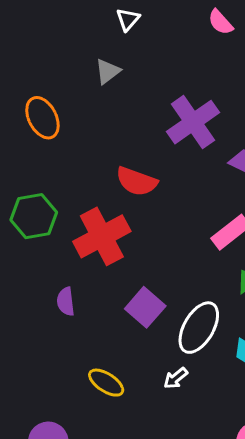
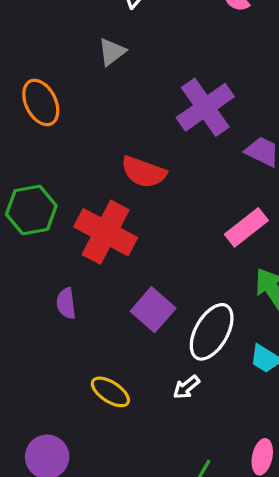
red cross: (102, 236) -> (106, 232), turned -34

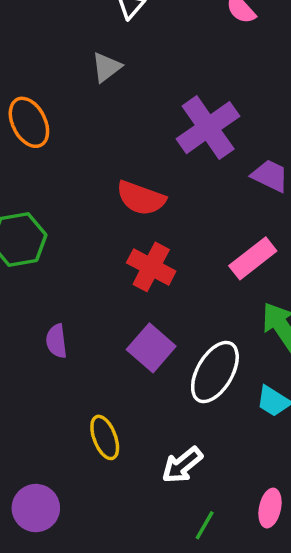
red cross: (106, 232) -> (151, 267), moved, size x0.7
white arrow: (186, 387) -> (182, 465), moved, size x1.4
yellow ellipse: (110, 392) -> (105, 437), turned 36

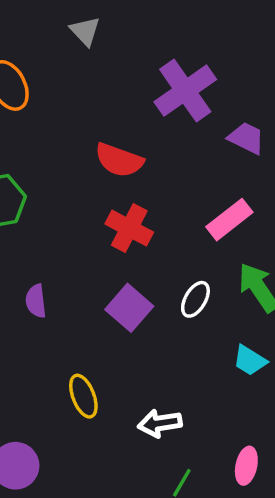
gray triangle: (106, 67) -> (85, 31), turned -36
white ellipse: (215, 372) -> (195, 299), moved, size x0.6
white arrow: (182, 465) -> (160, 423), turned 30

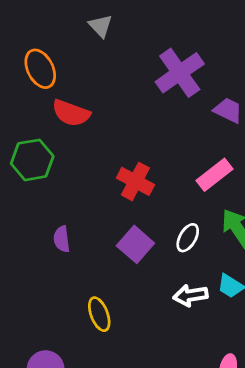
red semicircle: (119, 160) -> (71, 113), moved
white arrow: (160, 423) -> (190, 295), moved

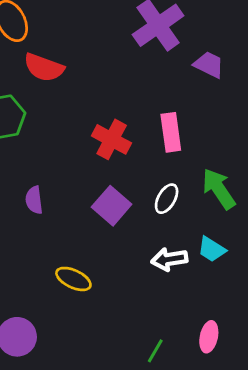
pink rectangle: (215, 175) -> (171, 132), moved, turned -60
yellow ellipse: (99, 314) -> (73, 279), turned -44

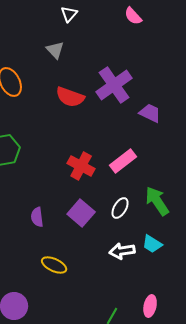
red semicircle: (44, 67) -> (70, 97), moved
pink rectangle: (171, 132) -> (123, 161), turned 60
purple semicircle: (34, 200) -> (37, 217), moved

